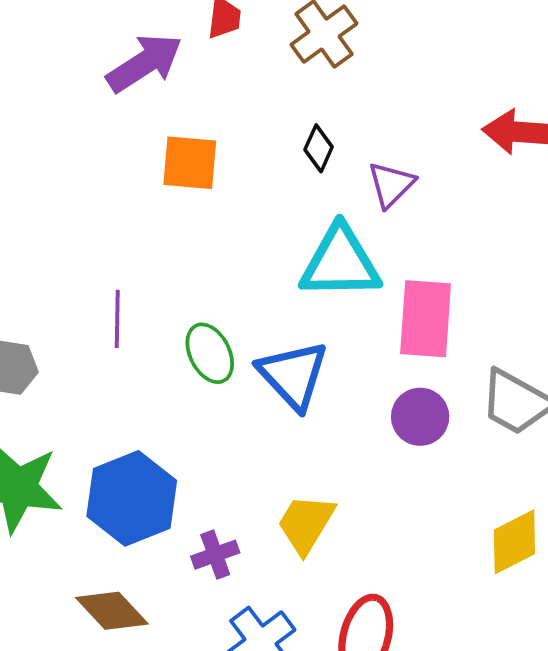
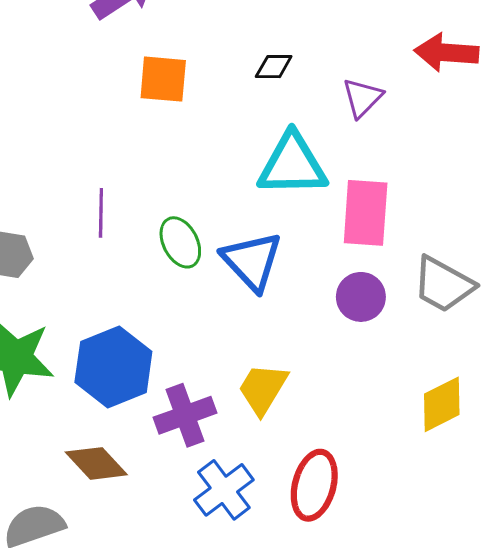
black diamond: (319, 148) -> (274, 67), turned 66
purple triangle: (391, 185) -> (362, 98), moved
purple cross: (215, 555) -> (185, 415), size x1.5

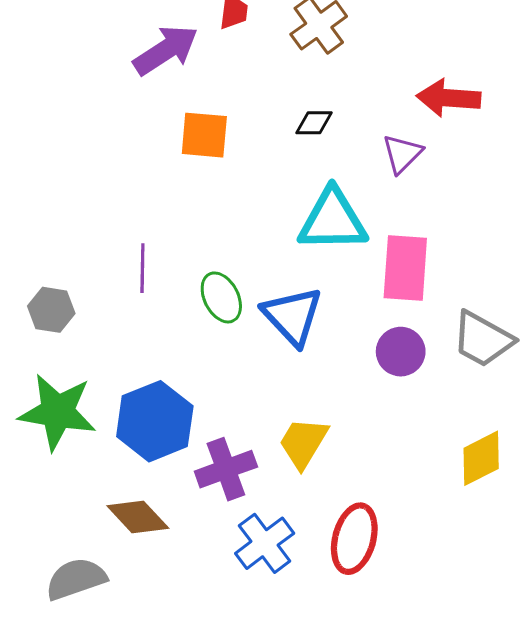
red arrow: (446, 53) -> (449, 98), moved

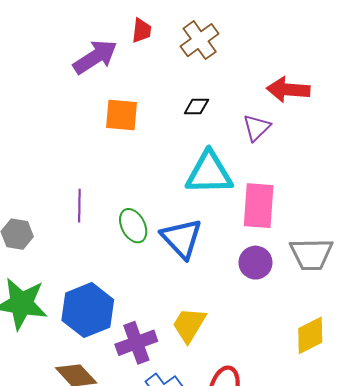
gray trapezoid: (483, 339) -> (311, 254), turned -30

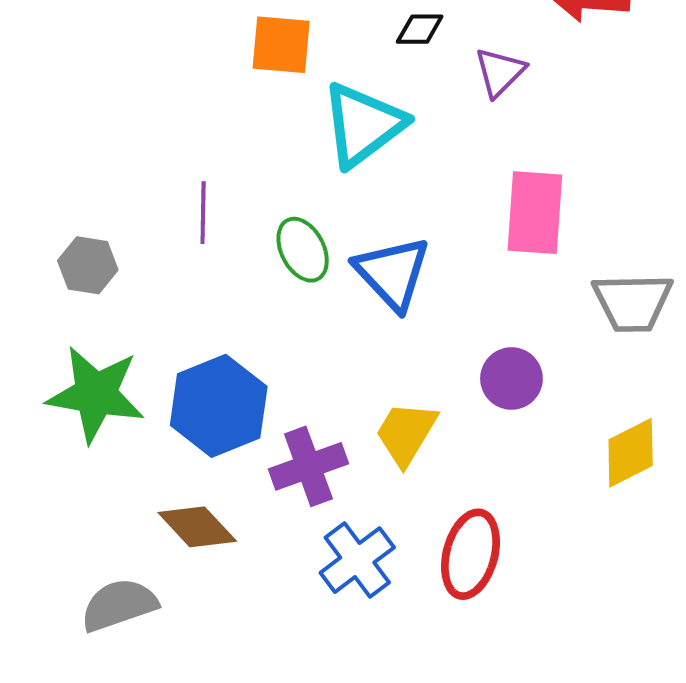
purple triangle: (257, 128) -> (500, 72), moved
cyan triangle: (209, 173) -> (363, 125), moved, turned -36
purple circle: (255, 263) -> (511, 379), moved

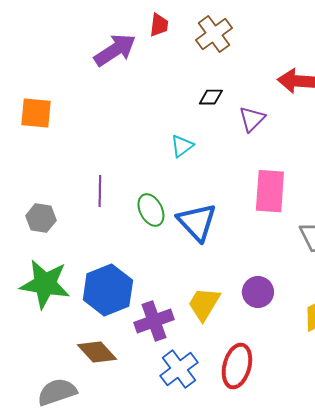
orange square: (281, 45) -> (36, 113), moved
cyan triangle: (363, 125) -> (182, 146), size x0.5
purple circle: (511, 379) -> (258, 292), moved

